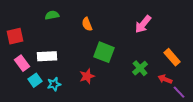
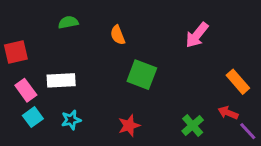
green cross: (140, 68) -> (193, 126), moved
red star: (87, 76) -> (129, 126), moved
cyan square: (35, 80) -> (33, 117), moved

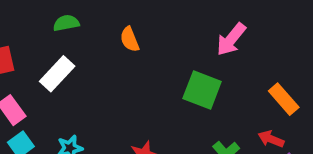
green square: (142, 75) -> (202, 90), moved
white rectangle: (61, 80) -> (57, 74), moved, turned -44

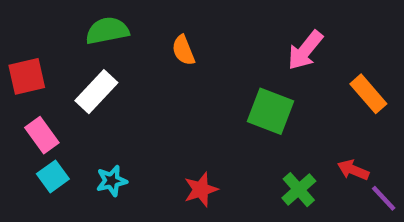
green semicircle: (66, 23) -> (107, 31), size x1.4
orange rectangle: (284, 99) -> (368, 94), moved

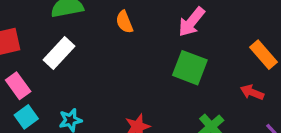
pink arrow: (305, 50) -> (192, 22), moved
red arrow: (353, 170) -> (252, 92), moved

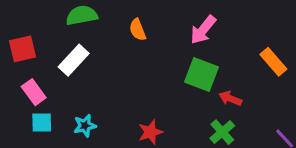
red arrow: (252, 92) -> (230, 98), moved
cyan square: (26, 117) -> (42, 122), turned 35

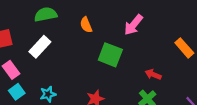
green square: (202, 75) -> (110, 55), moved
cyan square: (42, 122) -> (17, 92), turned -35

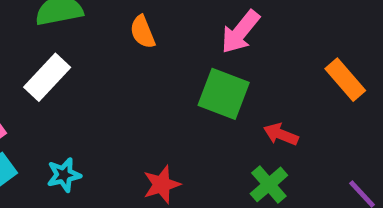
green square: (110, 55) -> (224, 94), moved

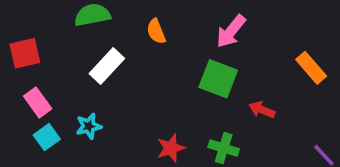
white rectangle: (47, 77) -> (107, 66), moved
cyan star: (64, 175) -> (89, 126), moved
green cross: (269, 184) -> (224, 148), moved, turned -32

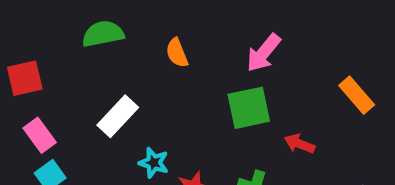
white rectangle: (107, 66) -> (118, 116), moved
green square: (218, 79) -> (249, 108), turned -33
cyan star: (89, 126) -> (154, 163), moved, turned 30

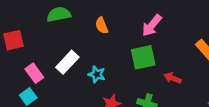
pink rectangle: (40, 135) -> (34, 73), moved
cyan star: (154, 163) -> (97, 74), moved

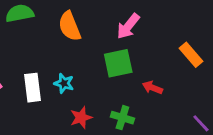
orange semicircle: (102, 25) -> (70, 26), size x1.5
white rectangle: (67, 62) -> (32, 88), moved, turned -50

